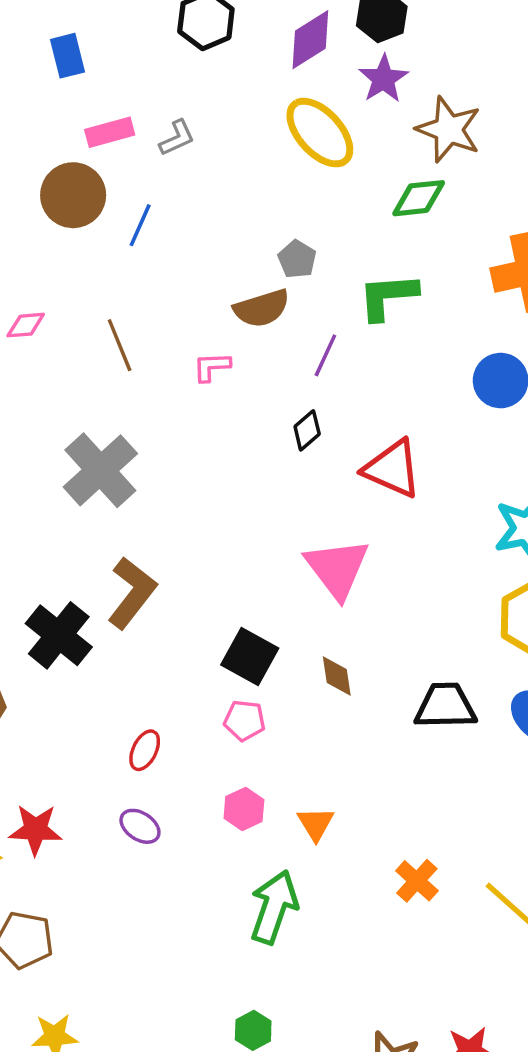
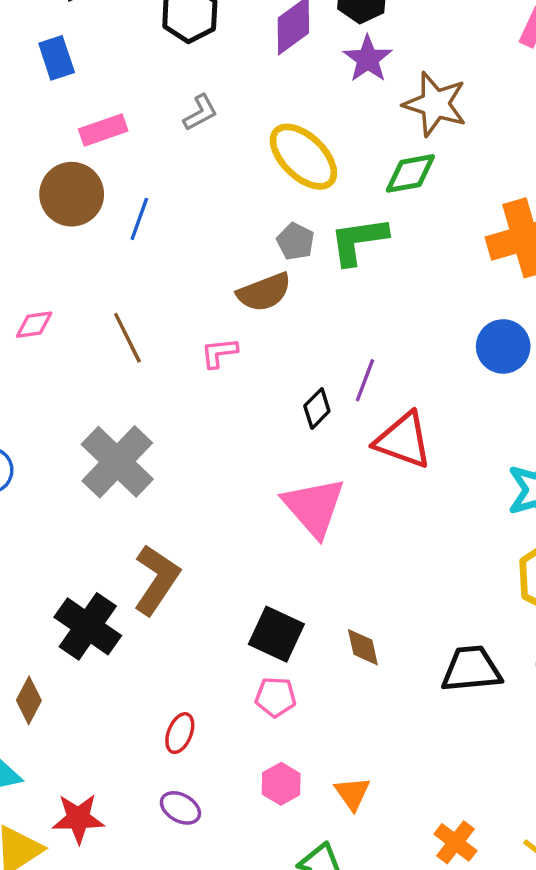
yellow ellipse: (320, 133) -> (303, 157), moved
gray L-shape: (177, 138) -> (200, 113), moved
green L-shape: (388, 296) -> (358, 241), moved
purple line: (325, 355) -> (365, 380), moved
pink triangle: (337, 568) -> (314, 507), moved

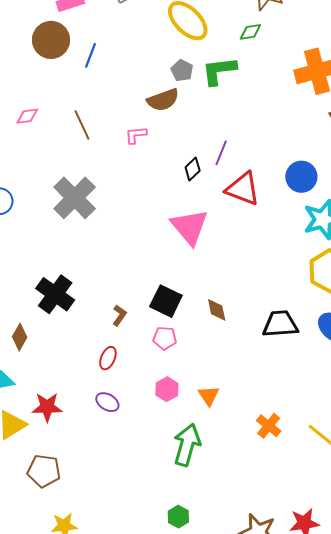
green diamond: (410, 173) -> (250, 32), size x0.7
blue circle: (503, 346) -> (301, 177), moved
brown L-shape: (156, 580) -> (119, 315), moved, size x0.5

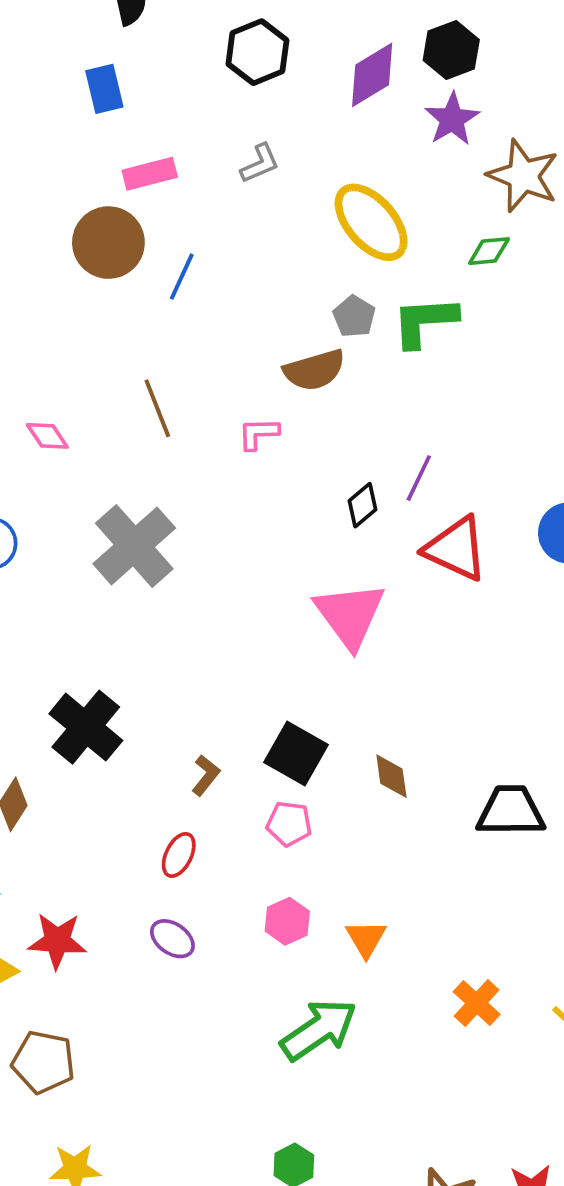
pink diamond: (27, 116) -> (47, 436), moved, turned 60
green arrow: (187, 445) -> (319, 1030), turned 36

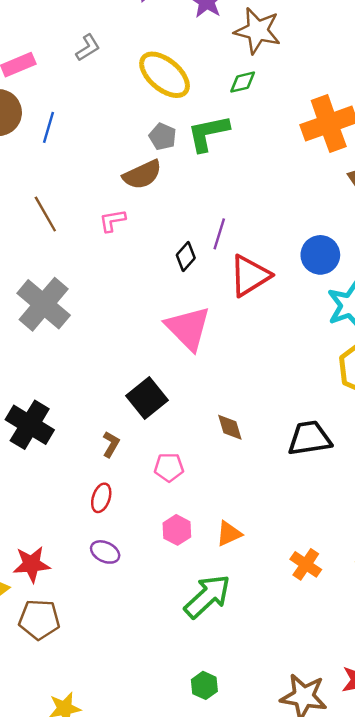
red triangle: (456, 549) -> (250, 276), turned -48
black square: (296, 753) -> (147, 398), moved, turned 30
orange triangle: (366, 939) -> (229, 534), turned 44
brown pentagon: (43, 1062) -> (39, 619), moved

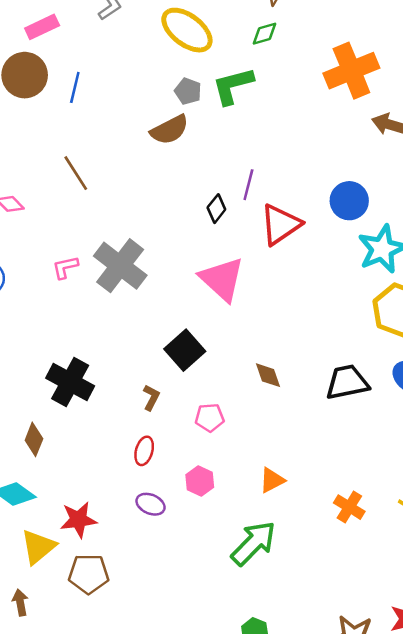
pink L-shape: (112, 221) -> (65, 267), moved
gray cross: (44, 304) -> (120, 266), moved
pink hexagon: (177, 530) -> (200, 481), moved

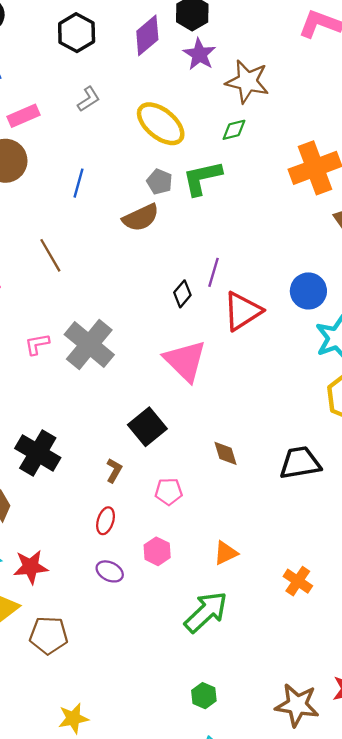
blue line: (75, 87) -> (79, 183), moved
red star: (78, 520) -> (31, 567), moved

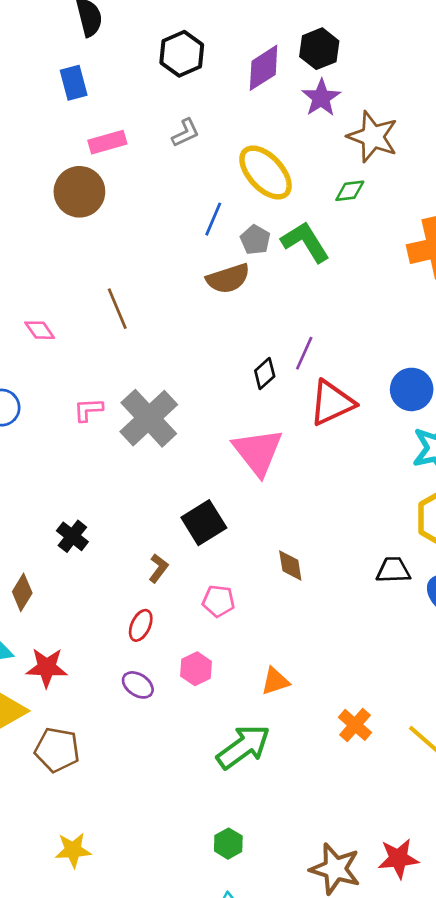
green L-shape: (202, 178) -> (305, 242), turned 63
blue line: (79, 183) -> (213, 219), moved
black cross: (38, 453) -> (72, 536), size x0.6
black trapezoid: (300, 463) -> (393, 570), moved, size x0.7

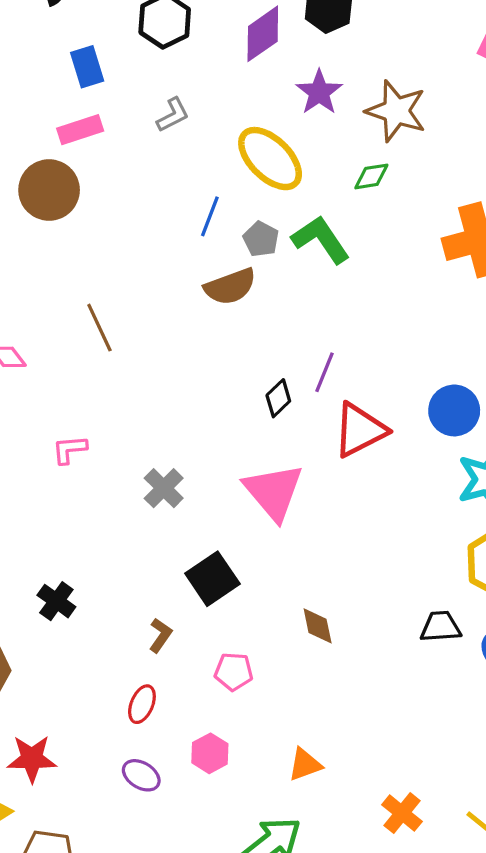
blue rectangle: (74, 83) -> (87, 67), moved
purple star: (321, 98) -> (319, 92), moved
gray cross: (149, 418) -> (164, 488), moved, size x0.6

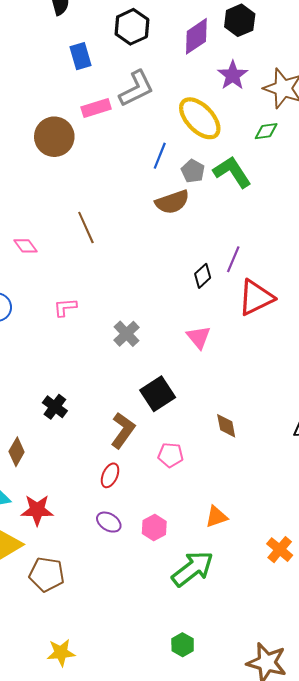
gray L-shape: (173, 115) -> (136, 89), size x1.6
pink rectangle: (80, 130) -> (96, 108), moved
pink triangle: (274, 492) -> (199, 337), size x0.6
brown L-shape: (160, 635) -> (123, 430), size x1.6
pink hexagon: (210, 753) -> (154, 527), moved

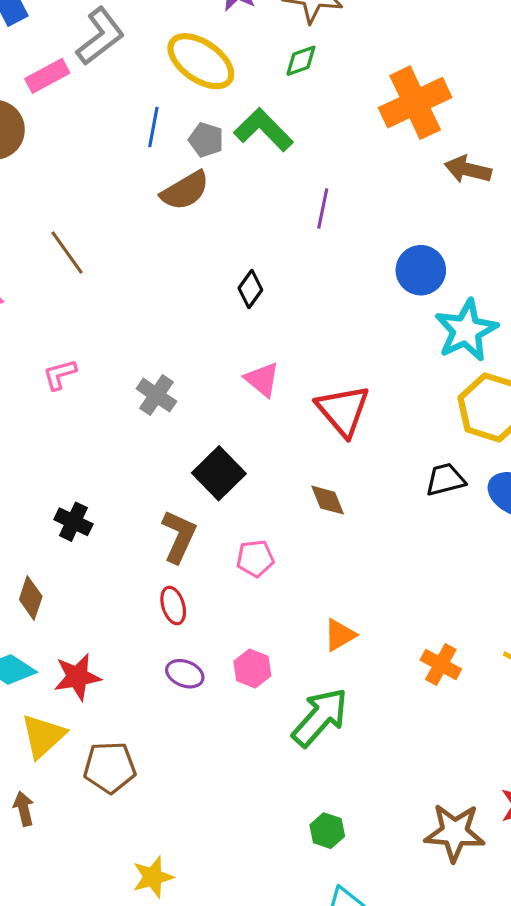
purple line: (233, 259) -> (323, 208), moved
red triangle: (256, 298) -> (343, 410), moved, turned -33
red ellipse: (110, 475) -> (173, 606), turned -30

